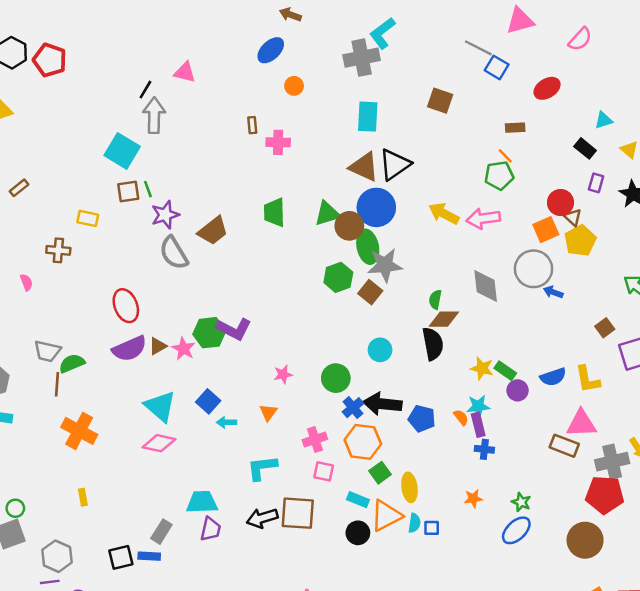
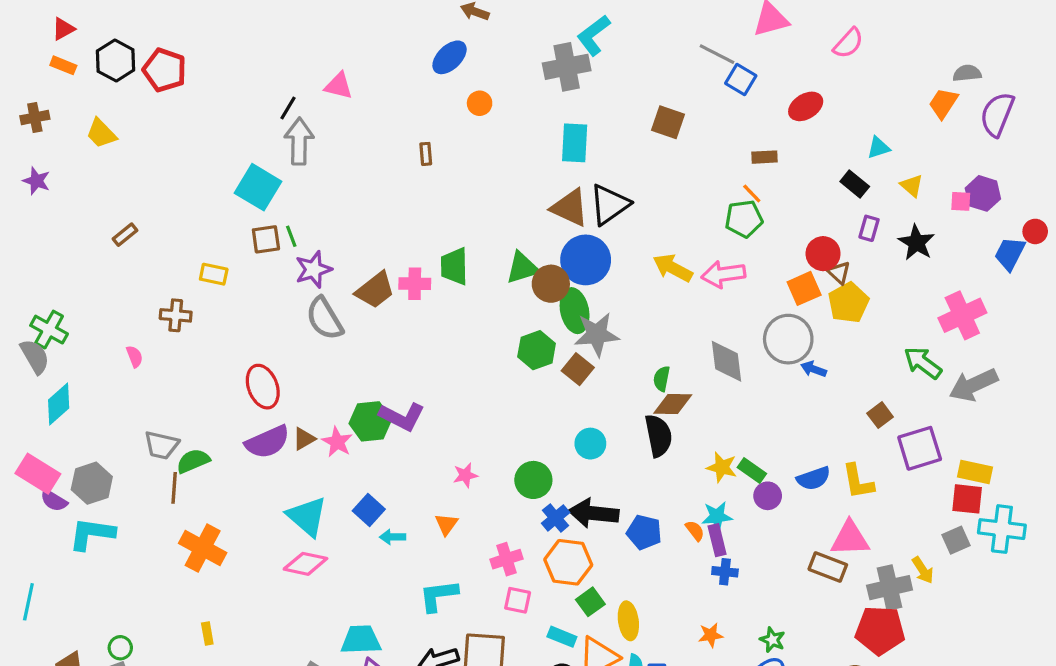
pink cross: (278, 142) -> (415, 284), moved

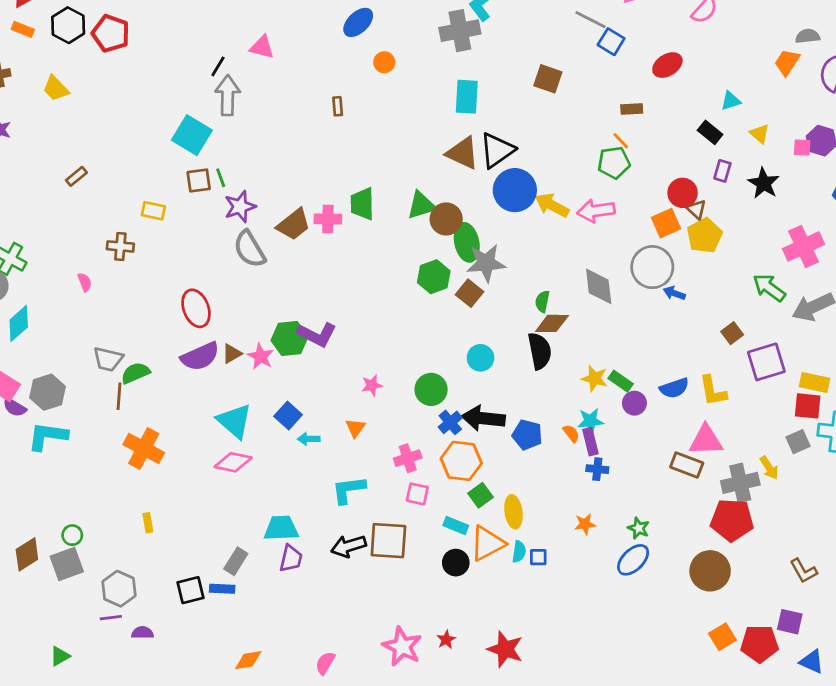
blue circle: (586, 260) -> (515, 190), moved

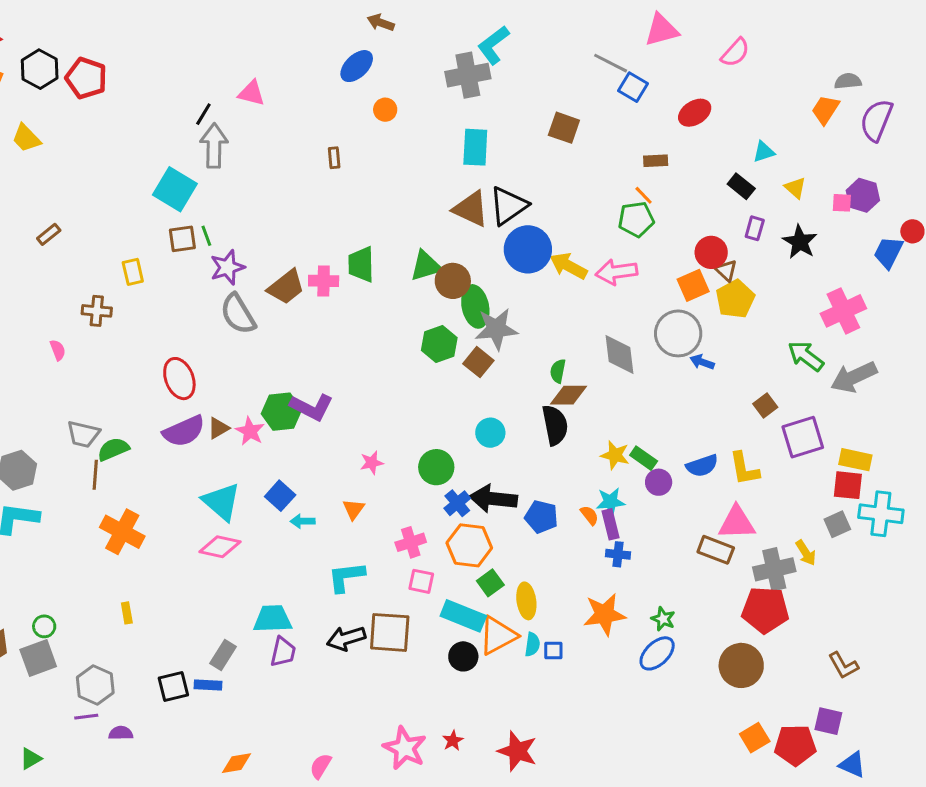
yellow rectangle: (153, 211) -> (133, 272), turned 65
orange star: (585, 524) -> (605, 614), size x1.8
cyan rectangle: (456, 525) -> (463, 616), size x1.6

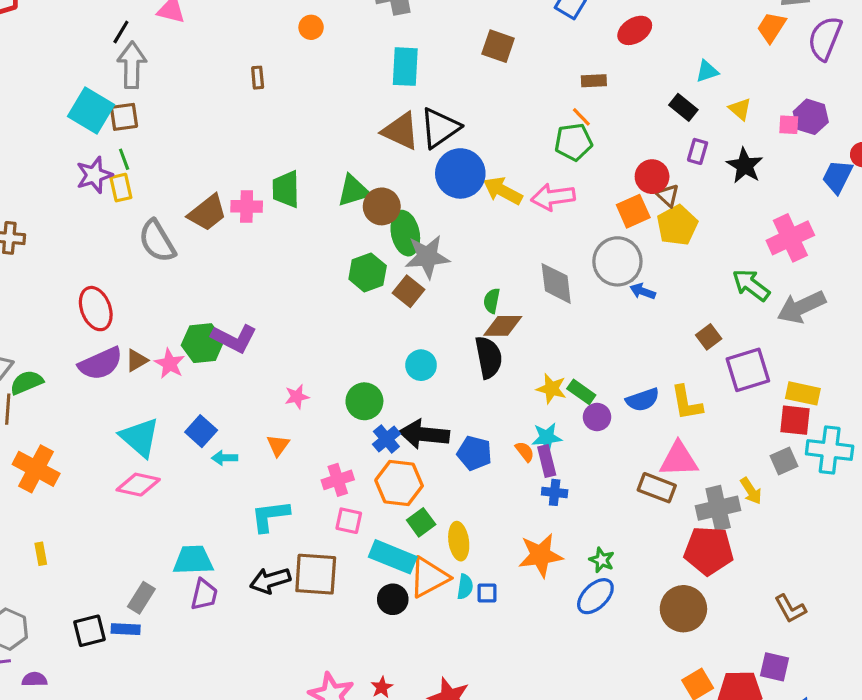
brown square: (182, 239) -> (124, 117), moved
purple star: (227, 267) -> (94, 175), moved
yellow rectangle: (133, 272) -> (121, 188), moved

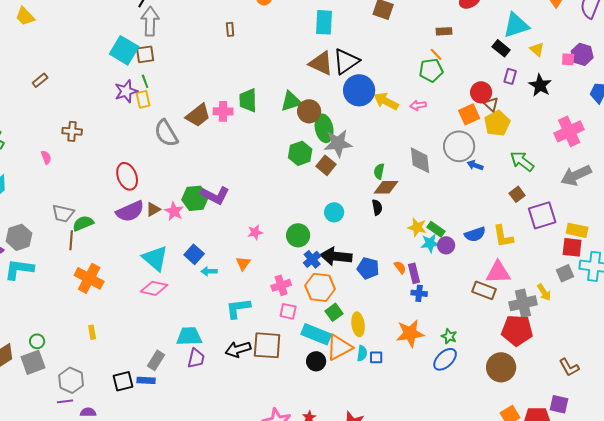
cyan triangle: (707, 71) -> (516, 25), size x1.8
pink arrow: (553, 197) -> (418, 105), size x0.6
green arrow: (751, 285) -> (522, 161), moved
black semicircle: (489, 357) -> (377, 207), size x0.6
cyan star: (547, 437) -> (430, 243), moved

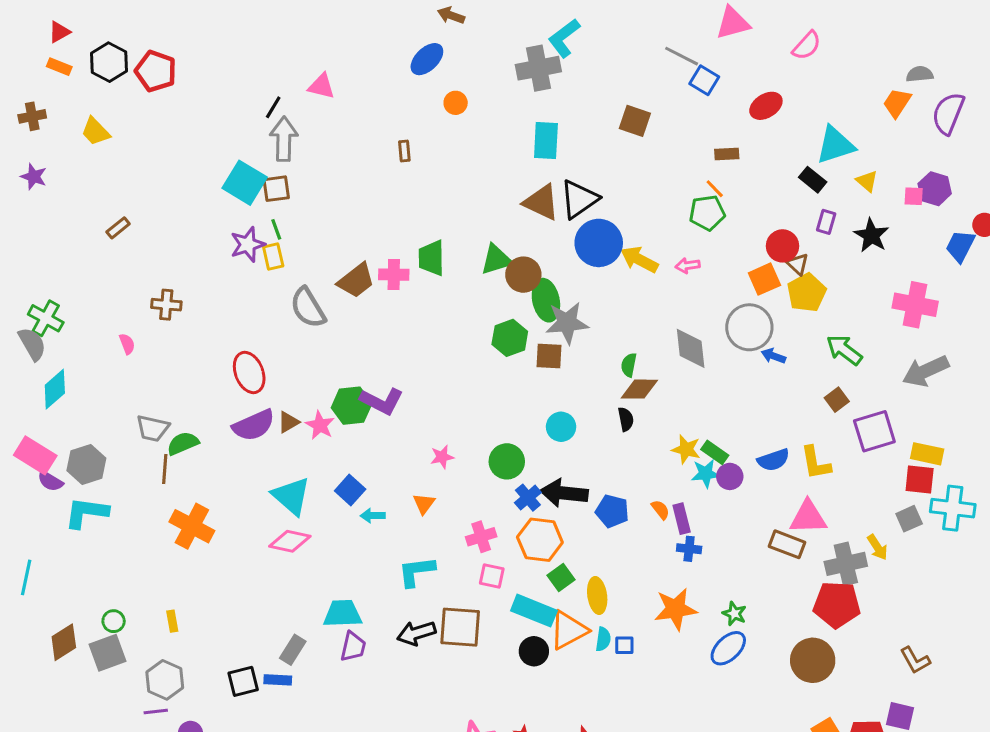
pink cross: (569, 131) -> (915, 305), turned 36
brown square: (326, 165) -> (549, 356), turned -36
yellow rectangle: (92, 332) -> (172, 621), moved

